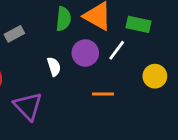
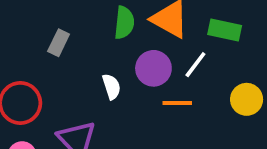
gray rectangle: (14, 34) -> (59, 43), turned -36
orange line: (103, 94) -> (177, 103), moved

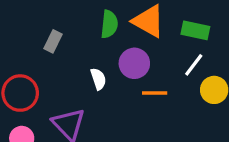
white line: (195, 65) -> (194, 65), moved

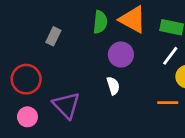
white semicircle: (98, 79) -> (113, 86), moved
orange line: (155, 93) -> (168, 103), moved

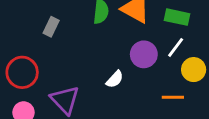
purple circle: (121, 55) -> (144, 54), moved
white semicircle: (113, 86) -> (115, 79), turned 60

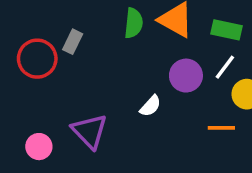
red circle: (22, 72) -> (37, 59), moved

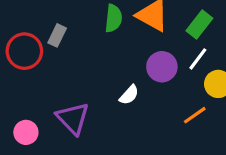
green rectangle: (227, 30) -> (199, 25), turned -64
orange line: (221, 128) -> (195, 115), turned -35

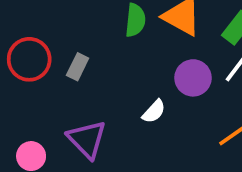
gray rectangle: (57, 35) -> (78, 67), moved

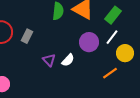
purple triangle: (87, 139) -> (49, 60), moved, size x0.6

